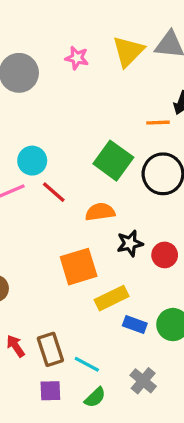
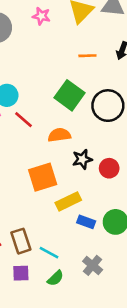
orange line: (158, 123) -> (87, 56), moved

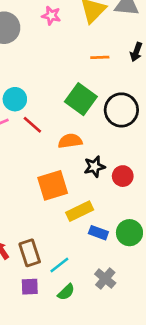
cyan line: (49, 253) -> (59, 265), turned -66

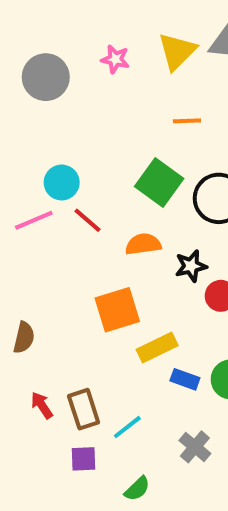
black star: (94, 167) -> (191, 266), moved
green semicircle: (66, 292) -> (137, 489), moved

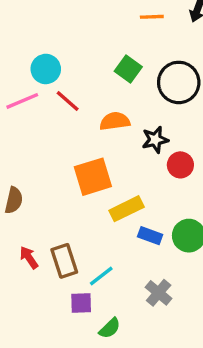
green square: (159, 182) -> (128, 69), size x0.7
purple square: (84, 459) -> (81, 303), moved

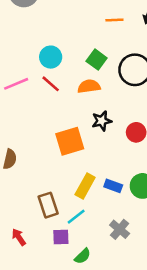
cyan circle: (46, 69) -> (51, 57), moved
orange semicircle: (115, 121) -> (89, 86), moved
black star: (155, 140) -> (102, 121), moved
yellow rectangle: (127, 209) -> (85, 186), moved, turned -35
red arrow: (29, 257) -> (19, 237), moved

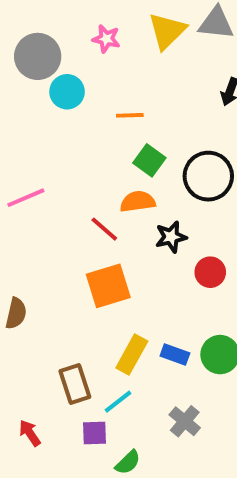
orange line: (114, 20) -> (130, 115), moved
cyan circle: (51, 57) -> (67, 92), moved
red line: (51, 84) -> (104, 229), moved
black star: (102, 121) -> (171, 237), moved

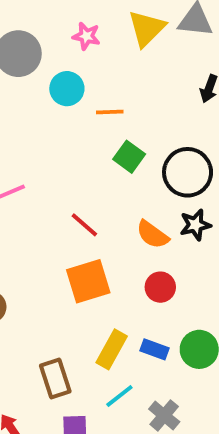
cyan circle: (67, 92) -> (67, 89), moved
orange semicircle: (138, 202) -> (153, 235), moved, turned -136
black star: (171, 237) -> (195, 225), moved
red circle: (210, 272) -> (160, 287), moved
cyan line: (118, 402) -> (119, 396), moved

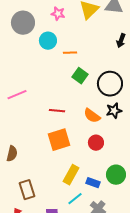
red line: (84, 225) -> (57, 111), turned -35
blue rectangle: (154, 349) -> (93, 183), moved
brown rectangle: (55, 379) -> (27, 190), moved

